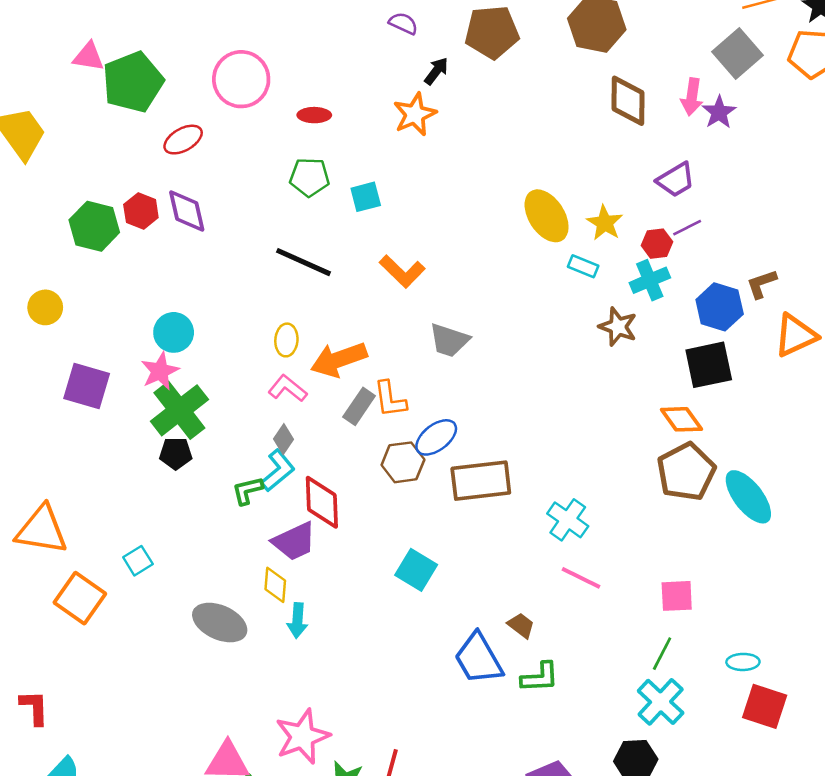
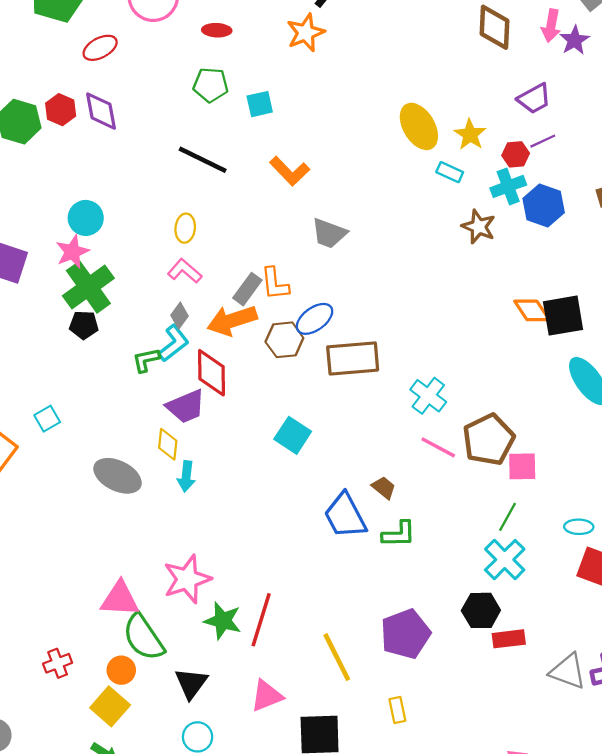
blue hexagon: (720, 307) -> (544, 205), moved
orange arrow: (339, 359) -> (232, 320), moved
black square: (709, 365) -> (563, 316), moved
brown pentagon: (686, 472) -> (489, 440), moved

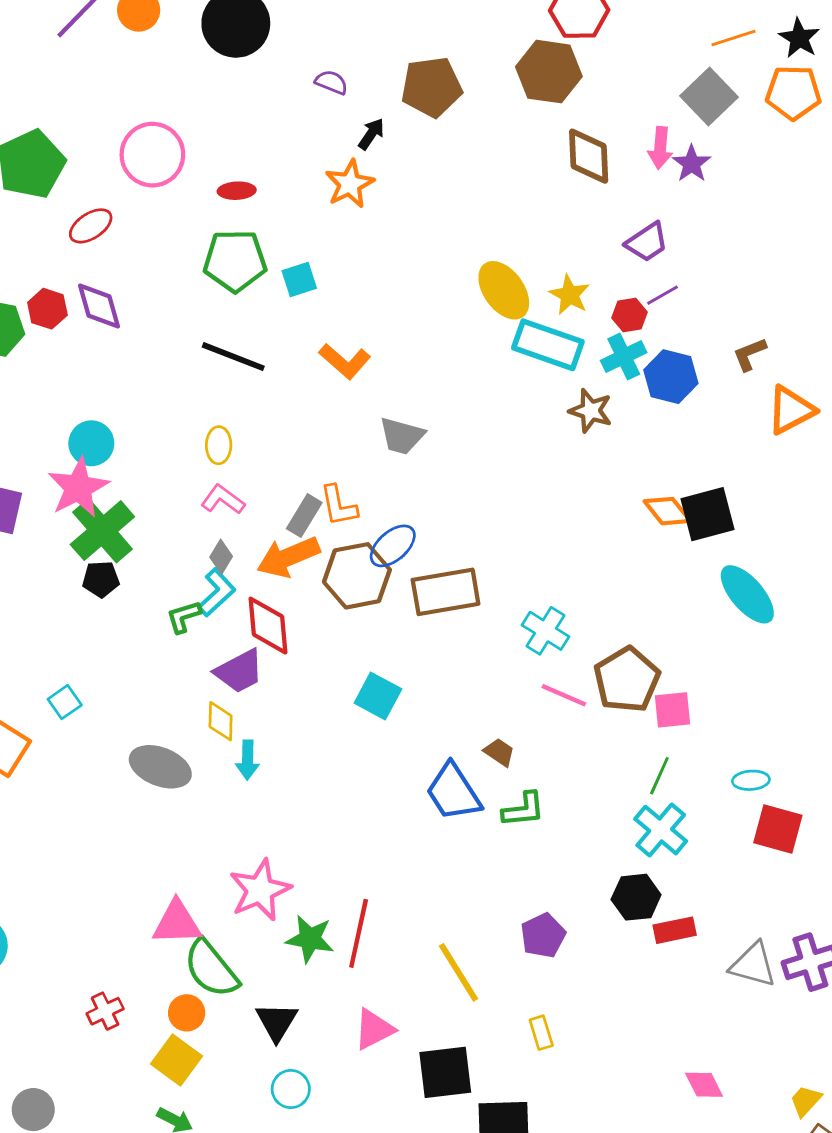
green pentagon: (211, 85) -> (235, 261), size x1.4
cyan rectangle: (450, 172) -> (548, 345), size x2.0
pink star: (72, 252) -> (78, 488), size x1.4
brown hexagon: (284, 340) -> (357, 576), size x1.4
purple pentagon: (405, 634) -> (543, 935), size x0.7

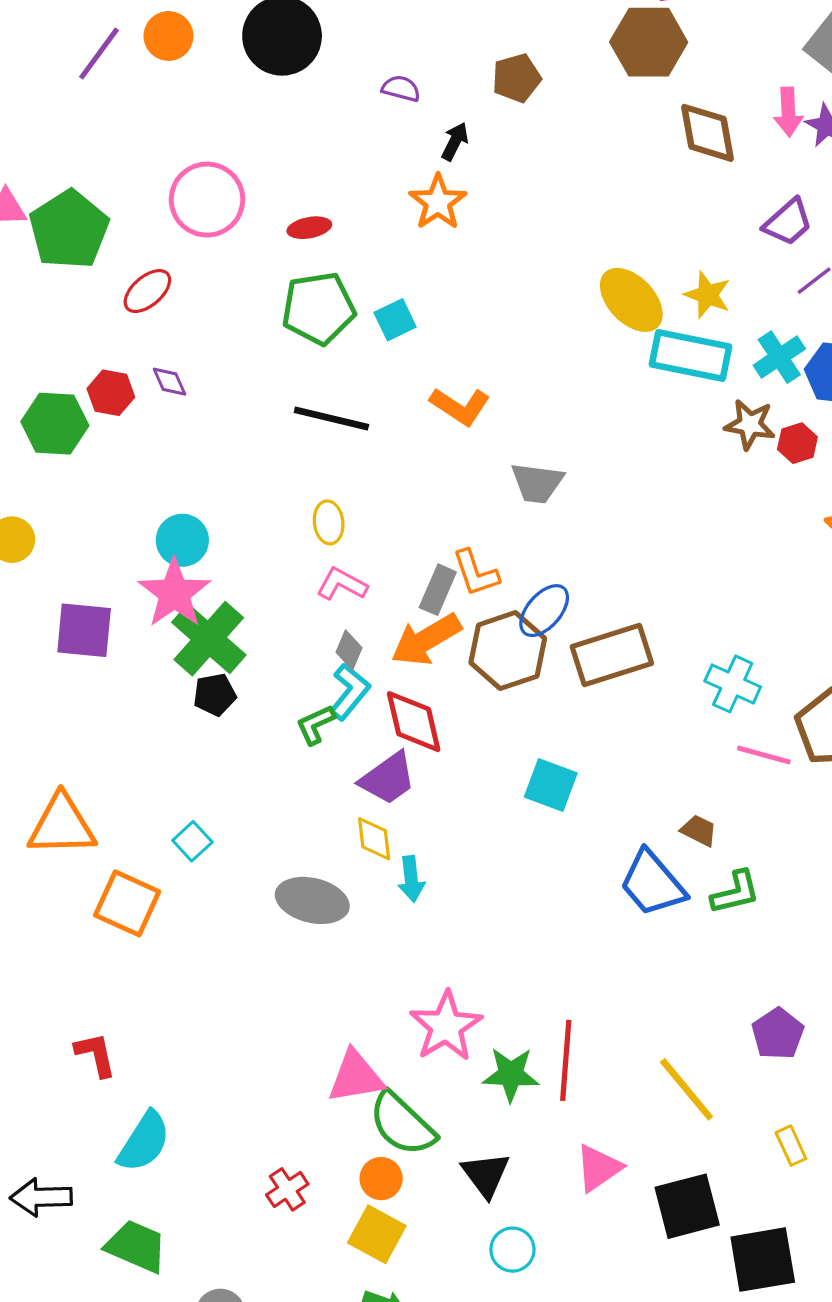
brown pentagon: (432, 87) -> (517, 78), size x0.7
purple diamond: (99, 306) -> (170, 382), size x0.6
red hexagon: (630, 315) -> (797, 443), moved

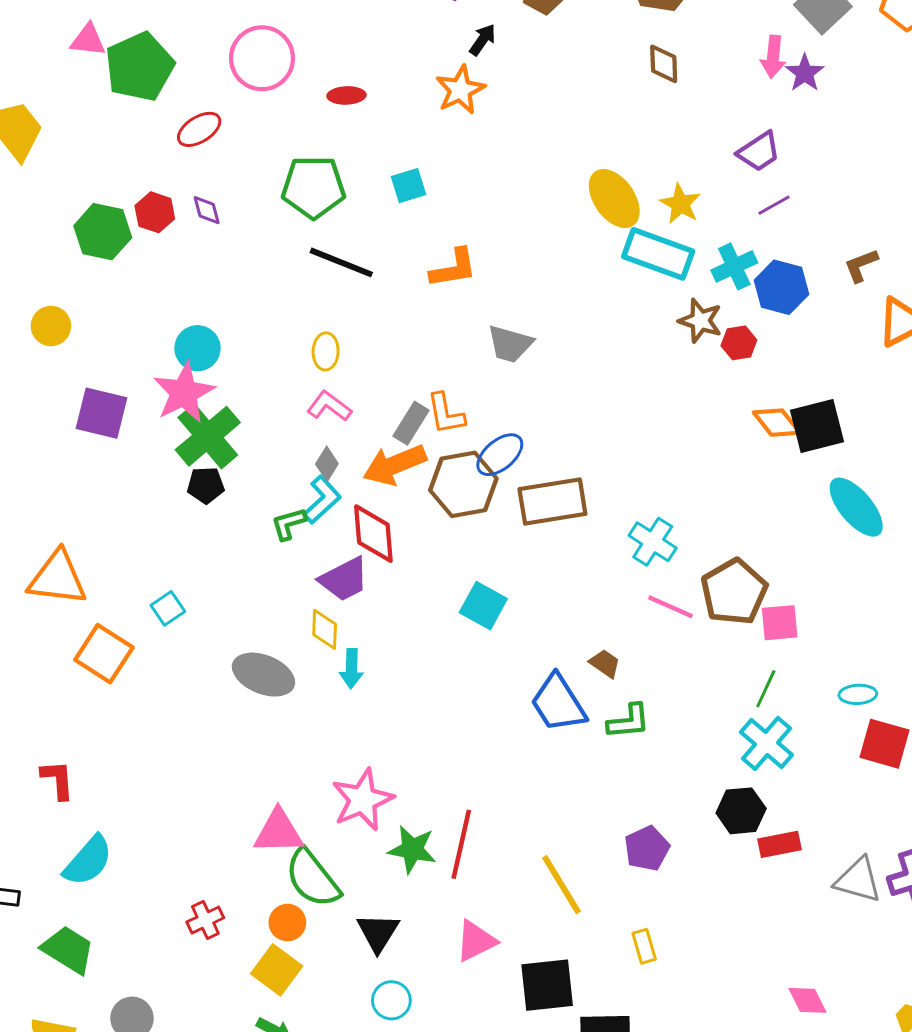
brown diamond: (708, 133) -> (664, 64), moved, size x0.7
green pentagon: (318, 308) -> (313, 187), moved
orange L-shape: (460, 406) -> (453, 268), turned -51

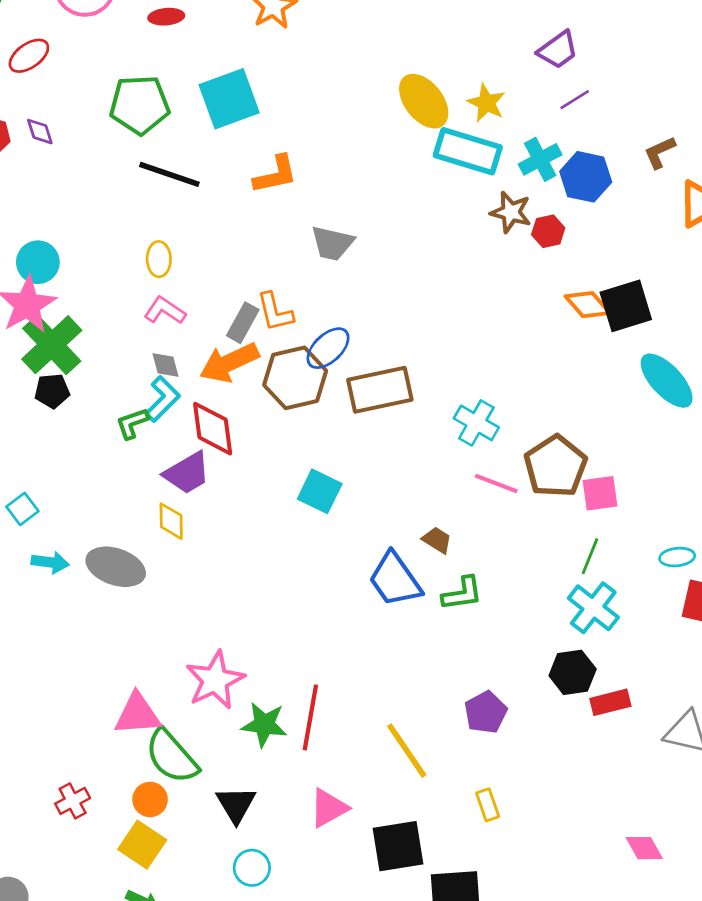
cyan square: (409, 186) -> (229, 99), size x1.8
gray diamond: (327, 464) -> (165, 365), turned -44
cyan arrow: (351, 669) -> (50, 562), moved, turned -81

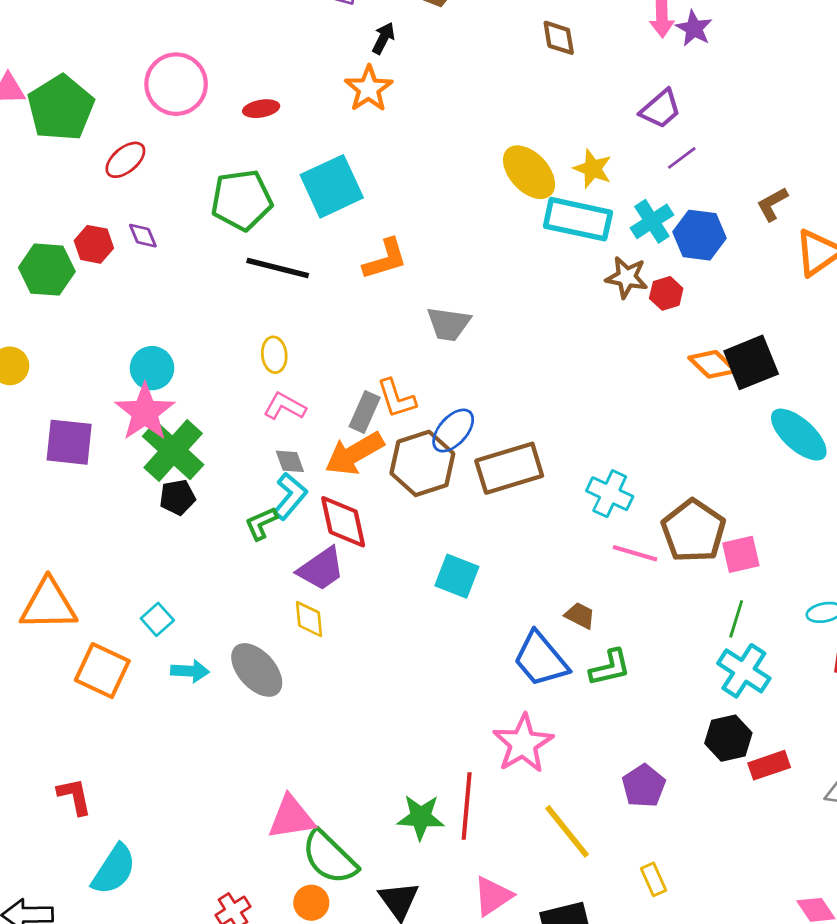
gray ellipse: (116, 567) -> (257, 670), turned 34
pink star: (215, 680) -> (523, 743), moved

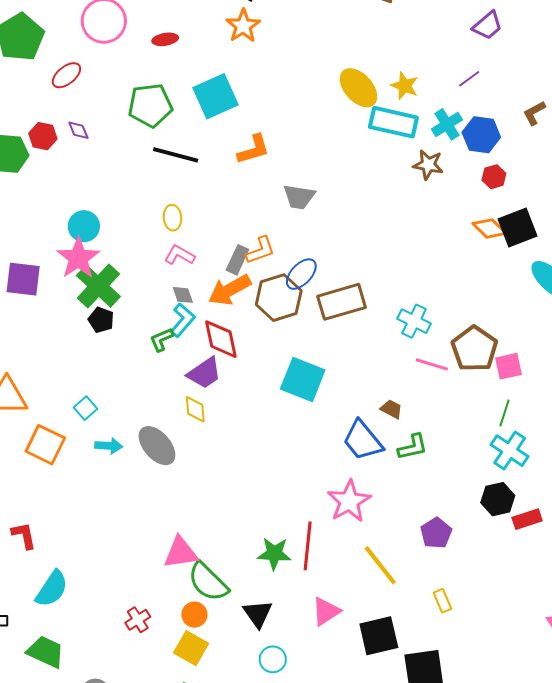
purple trapezoid: (661, 109) -> (488, 25), moved
red hexagon: (666, 293) -> (494, 177), moved
orange L-shape: (396, 398) -> (260, 250), turned -92
black pentagon: (177, 497) -> (101, 320), turned 30
cyan square: (457, 576) -> (303, 379), size x1.4

